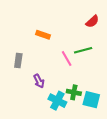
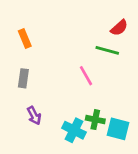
orange rectangle: (43, 35) -> (25, 38), moved, turned 48
green line: (83, 50) -> (107, 50), moved, turned 30
purple arrow: (39, 81) -> (34, 116), moved

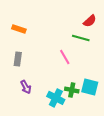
orange rectangle: (25, 38) -> (19, 29), turned -48
cyan square: (118, 129) -> (90, 87), moved

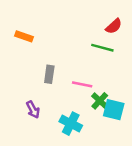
pink line: (65, 57) -> (82, 84), moved, turned -49
gray rectangle: (18, 59) -> (49, 74), moved
green cross: (72, 90) -> (100, 101), moved, turned 32

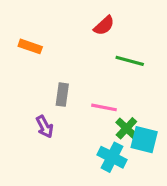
red semicircle: (114, 26) -> (104, 26), moved
purple arrow: (33, 110) -> (45, 127), moved
cyan cross: (71, 124) -> (112, 157), moved

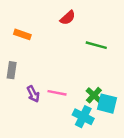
red semicircle: (104, 26) -> (68, 18), moved
gray rectangle: (62, 95) -> (12, 70), moved
pink line: (104, 107) -> (57, 93), moved

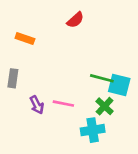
green line: (96, 45) -> (102, 78), moved
cyan square: (107, 104) -> (119, 85), moved
cyan cross: (83, 117) -> (93, 130), turned -36

